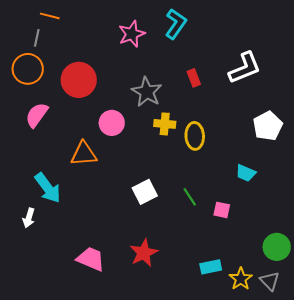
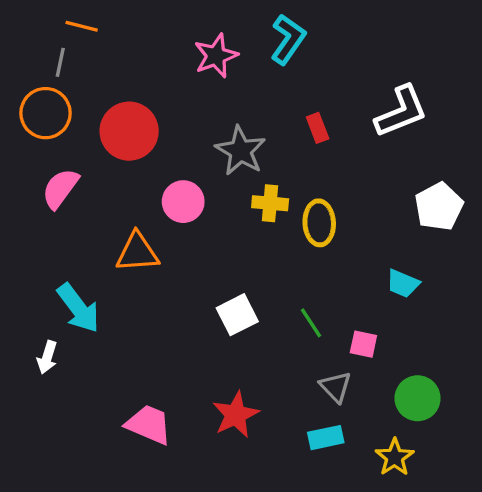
green circle: (277, 247) -> (418, 398), moved
cyan rectangle: (211, 267) -> (326, 438), moved
gray triangle: (270, 281) -> (336, 387), moved

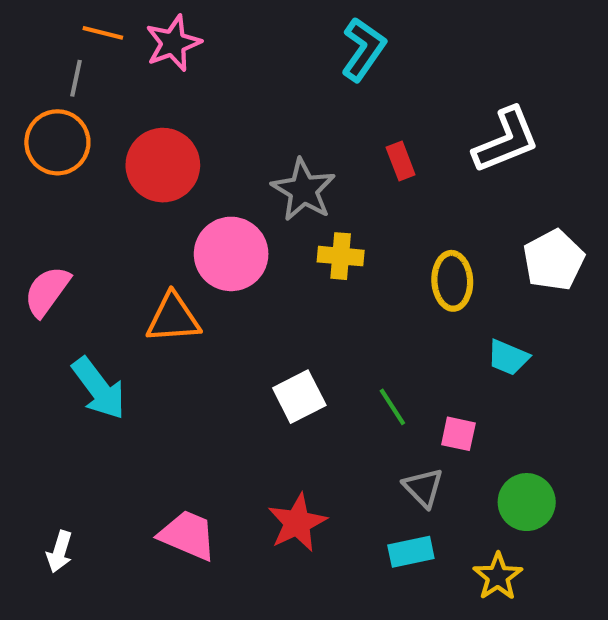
pink star: (216, 56) -> (173, 43), moved
pink semicircle: (60, 188) -> (47, 291), moved
pink circle: (183, 202) -> (231, 254), size x1.4
yellow ellipse: (319, 223) -> (452, 281), moved
white arrow: (47, 357) -> (59, 552), moved

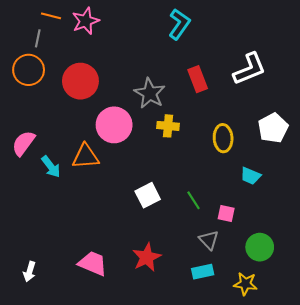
red rectangle: (401, 161) -> (198, 79), size x1.4
cyan arrow: (99, 388) -> (51, 167), moved, size x0.7
yellow star: (498, 576) -> (245, 284), turned -30

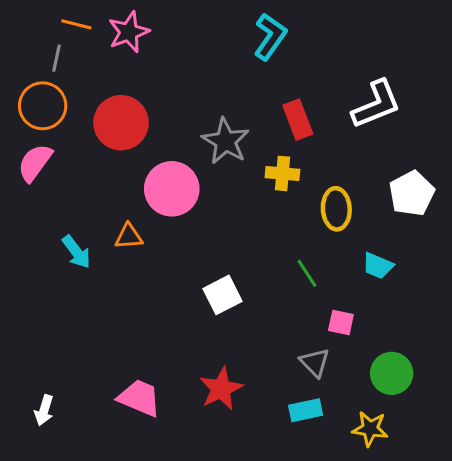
yellow cross: (168, 126) -> (282, 173), moved
pink semicircle: (23, 143) -> (35, 163), moved
orange triangle: (86, 156) -> (129, 236), size x0.7
green line: (194, 200) -> (307, 273), moved

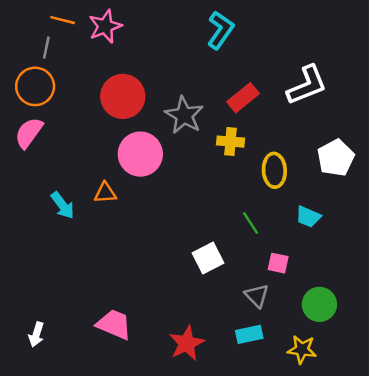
red rectangle: (298, 120) -> (243, 98), turned 72
red circle: (121, 123) -> (123, 96), moved
white square: (222, 295) -> (208, 258), moved
red star: (221, 389) -> (187, 343), moved

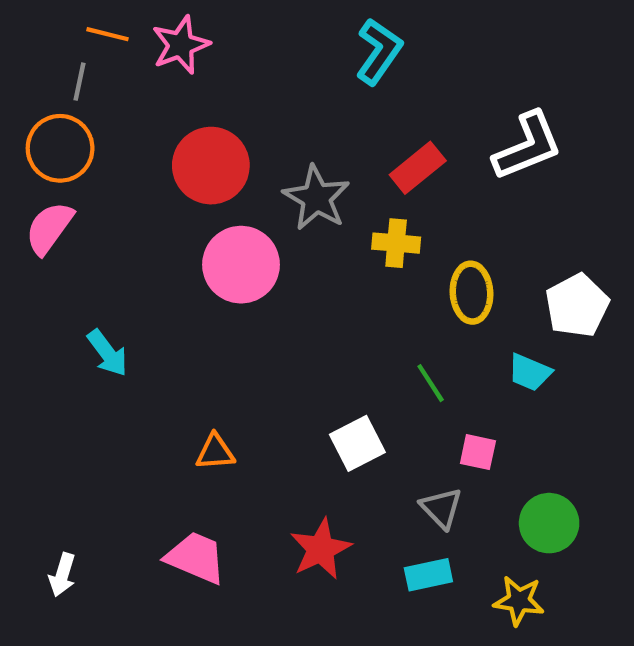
white pentagon: (336, 158) -> (577, 306), moved
orange triangle: (105, 193) -> (215, 452), moved
red star: (187, 343) -> (321, 549), moved

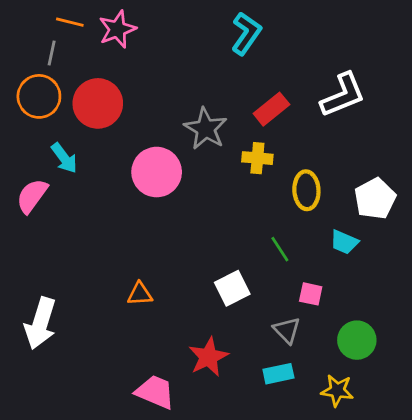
red circle: (211, 166) -> (98, 103), moved
pink semicircle: (49, 228) -> (32, 196), moved
cyan arrow: (107, 353) -> (64, 158), moved
pink trapezoid: (196, 558) -> (155, 392), moved
white arrow: (62, 575) -> (40, 323), moved, size x1.8

